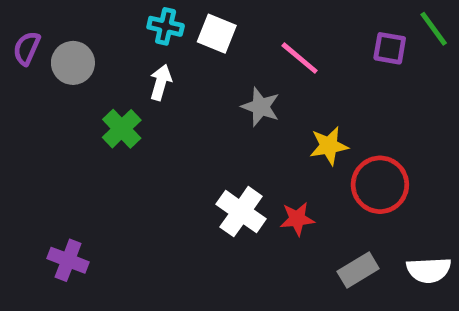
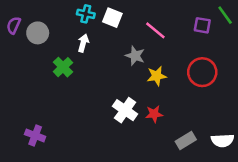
yellow star: (329, 146) -> (157, 76), moved
red circle: (380, 185) -> (202, 72), moved

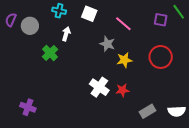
cyan cross: (86, 14) -> (59, 11), moved

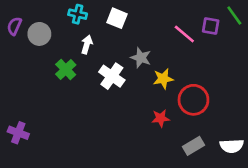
pink line: (123, 24) -> (184, 34), moved
red circle: (161, 57) -> (193, 100), moved
white cross: (99, 87) -> (112, 76), moved
purple cross: (28, 107) -> (18, 133), moved

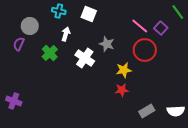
purple semicircle: (14, 26) -> (19, 44), moved
purple square: (211, 26) -> (161, 28), moved, turned 32
yellow star: (163, 79) -> (124, 70), moved
red circle: (193, 100) -> (145, 50), moved

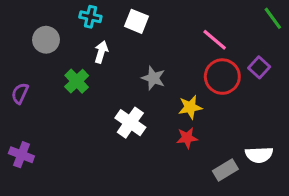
purple square: (161, 28) -> (259, 67), moved
purple semicircle: (19, 44) -> (20, 93), moved
gray star: (107, 44) -> (153, 78), moved
white cross: (85, 58) -> (130, 123), moved
white semicircle: (176, 111) -> (259, 155), moved

